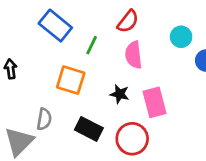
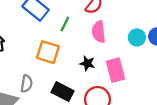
cyan circle: (181, 37) -> (137, 37), moved

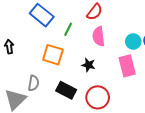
pink rectangle: (115, 70) -> (127, 66), moved

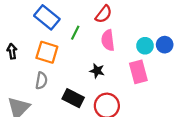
orange square: (53, 55) -> (47, 52), moved
gray semicircle: (34, 83) -> (41, 81), moved

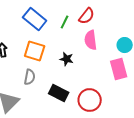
green line: (75, 33) -> (65, 22), moved
black star: (97, 71) -> (67, 59), moved

